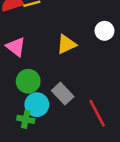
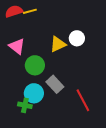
white circle: (104, 31) -> (77, 38), moved
green circle: (28, 81) -> (35, 65), moved

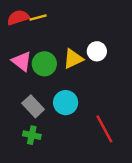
green circle: (35, 65) -> (44, 64), moved
gray rectangle: (55, 84) -> (33, 106), moved
cyan circle: (34, 93) -> (66, 103), moved

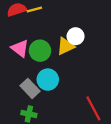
white circle: (97, 51) -> (76, 36), moved
cyan circle: (66, 103) -> (48, 80), moved

